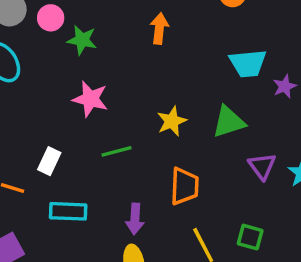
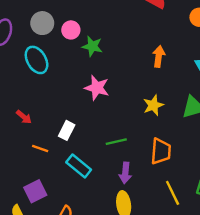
orange arrow: (159, 29) -> (159, 56), moved
green line: (117, 151) -> (116, 142), moved
cyan rectangle: (68, 211) -> (79, 166), turned 35

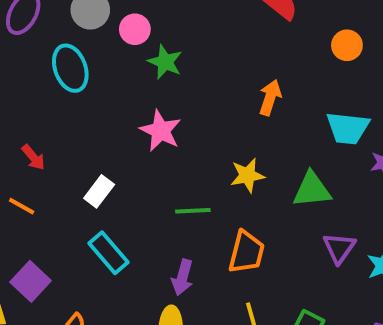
green line: (116, 142) -> (193, 211), moved
orange line: (40, 148) -> (22, 206), moved
purple square: (35, 191) -> (31, 281), turned -30

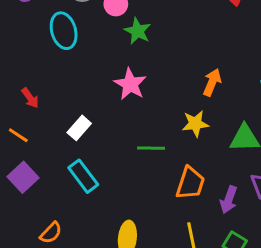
orange arrow: (270, 97) -> (212, 82), moved
purple arrow: (182, 277) -> (229, 200), moved
purple square: (31, 281) -> (23, 177), moved

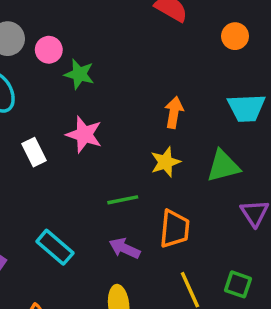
white rectangle: (79, 128) -> (34, 152), moved, turned -55
purple arrow: (229, 200) -> (125, 248), moved, turned 108

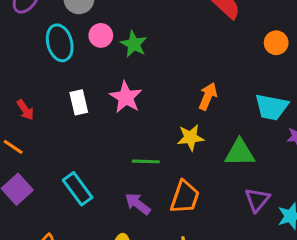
pink circle: (49, 50) -> (101, 35), moved

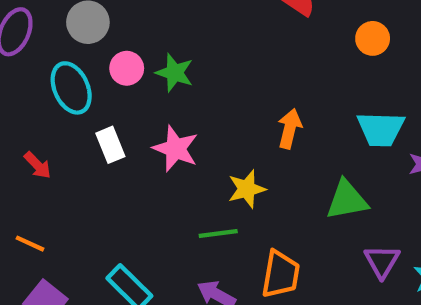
white rectangle: (79, 102) -> (110, 145), moved
red arrow: (25, 110) -> (38, 165), moved
yellow star: (190, 138) -> (247, 189), moved

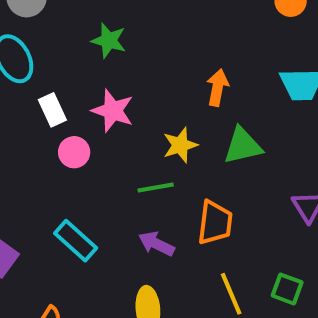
pink circle: (127, 68) -> (74, 152), moved
green triangle: (347, 200) -> (243, 146), moved

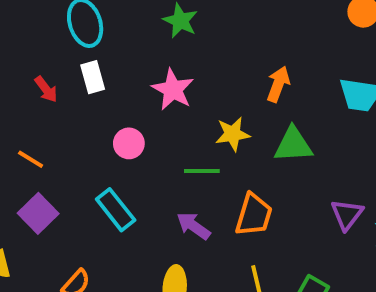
white rectangle: (52, 110) -> (93, 77), moved
pink circle: (74, 152) -> (129, 143), moved

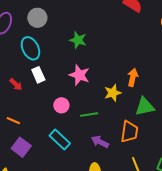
orange arrow: (278, 84) -> (133, 77), moved
green triangle: (293, 145) -> (145, 107), moved
green line: (202, 171) -> (89, 114), moved

